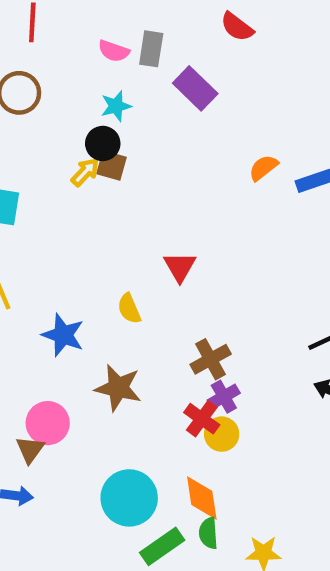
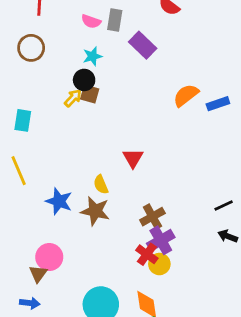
orange semicircle: (263, 168) -> (186, 95), size x1.4
brown star: (118, 388) -> (95, 211), moved
purple cross: (224, 397) -> (161, 240), size x1.4

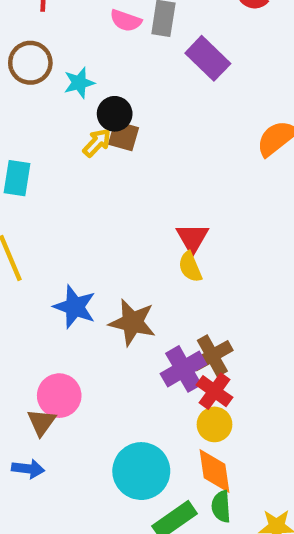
cyan star: (92, 56) -> (79, 83), moved
yellow semicircle: (101, 185) -> (190, 267), moved
brown cross: (152, 217) -> (212, 356), moved
purple cross: (161, 240) -> (183, 369), moved
yellow circle: (159, 264) -> (214, 424), moved

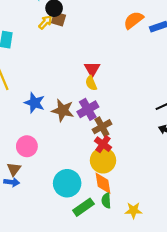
purple cross: (183, 369) -> (88, 109), moved
brown triangle: (41, 422) -> (14, 169), moved
yellow circle: (214, 424) -> (103, 160), size x1.5

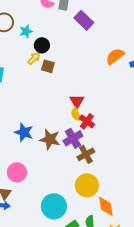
brown square: (58, 19) -> (48, 66), moved
red cross: (103, 144) -> (87, 121), moved
orange diamond: (103, 183) -> (106, 206), moved

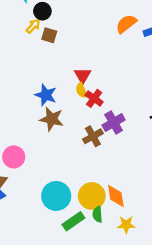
blue star: (24, 132) -> (46, 95), moved
purple cross: (73, 138) -> (114, 123), moved
yellow circle: (87, 185) -> (92, 196), moved

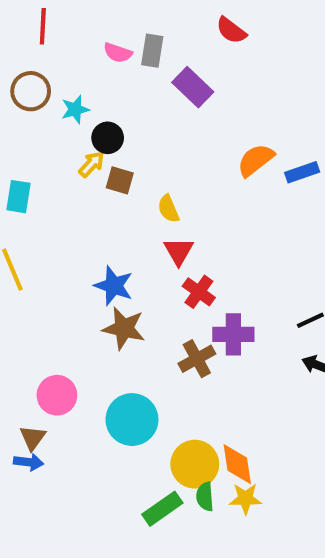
yellow semicircle: (81, 90) -> (168, 209), moved
purple cross: (114, 123) -> (233, 334), turned 30
cyan circle: (56, 196) -> (132, 420), moved
yellow star: (126, 225) -> (245, 499), moved

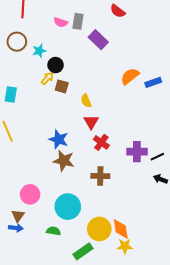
purple cross: (233, 334) -> (137, 152), moved
brown cross: (197, 359) -> (100, 176), turned 30
green semicircle: (205, 497) -> (53, 231), moved, turned 104

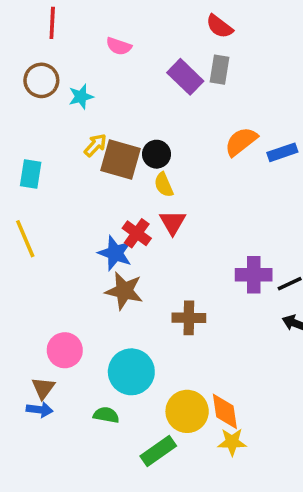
gray rectangle: (78, 21) -> (219, 70), moved
black circle: (56, 65) -> (157, 154), moved
brown square: (62, 86) -> (121, 160), size x1.6
red cross: (101, 142) -> (137, 233), moved

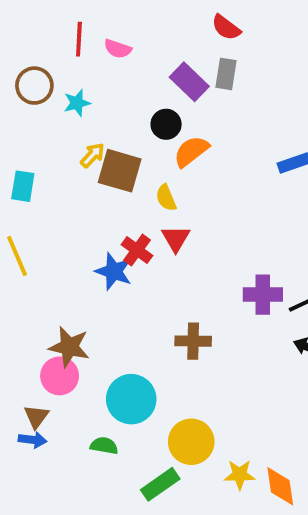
red line: (52, 23) -> (79, 39), moved
orange semicircle: (241, 142) -> (191, 151), moved
black circle: (157, 154) -> (166, 124), moved
brown star: (124, 291) -> (69, 347), moved
orange diamond: (225, 411) -> (280, 486), moved

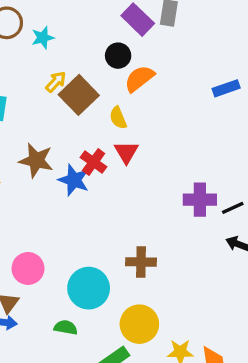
brown square: (120, 171) -> (79, 95), turned 30
brown cross: (193, 341) -> (141, 262), moved
brown star: (69, 347) -> (36, 160), moved

